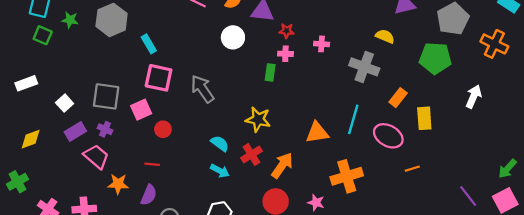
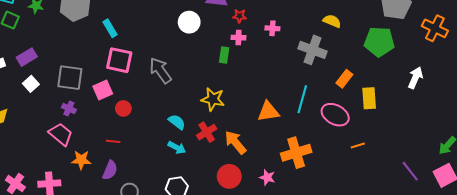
purple rectangle: (75, 131) -> (27, 57), moved
orange arrow: (282, 165) -> (235, 142), turned -75

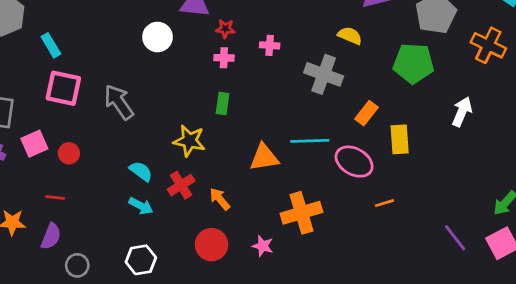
green rectangle: (224, 55) -> (223, 103), moved
pink square: (103, 90) -> (34, 144), moved
cyan line: (302, 99) -> (310, 141), turned 72
orange arrow: (235, 142) -> (220, 199), size x0.7

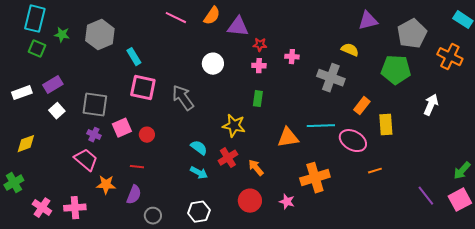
white circle: (158, 37) -> (213, 64), moved

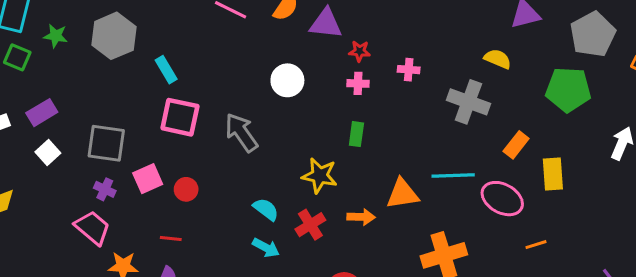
orange arrow: (256, 168) -> (361, 217), moved, turned 132

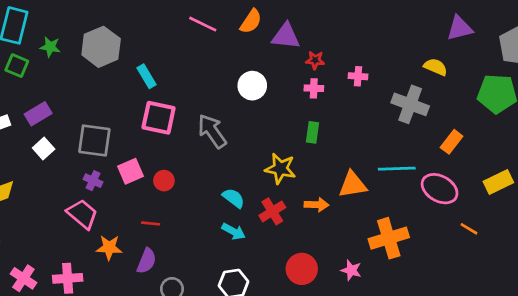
yellow rectangle: (553, 174) -> (498, 182), moved, turned 68
orange line: (536, 245) -> (469, 229), turned 48

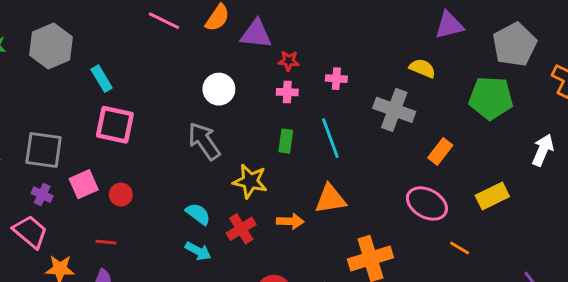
gray arrow: (212, 131) -> (204, 141), moved
cyan line: (397, 169) -> (330, 138), moved, turned 72

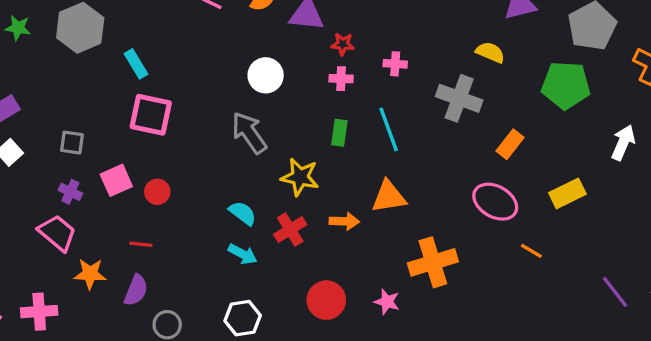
gray square: (44, 150) -> (72, 143), size x0.6

